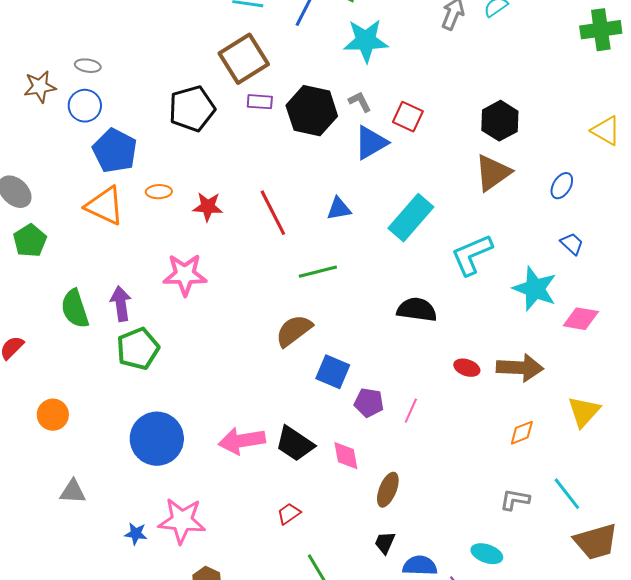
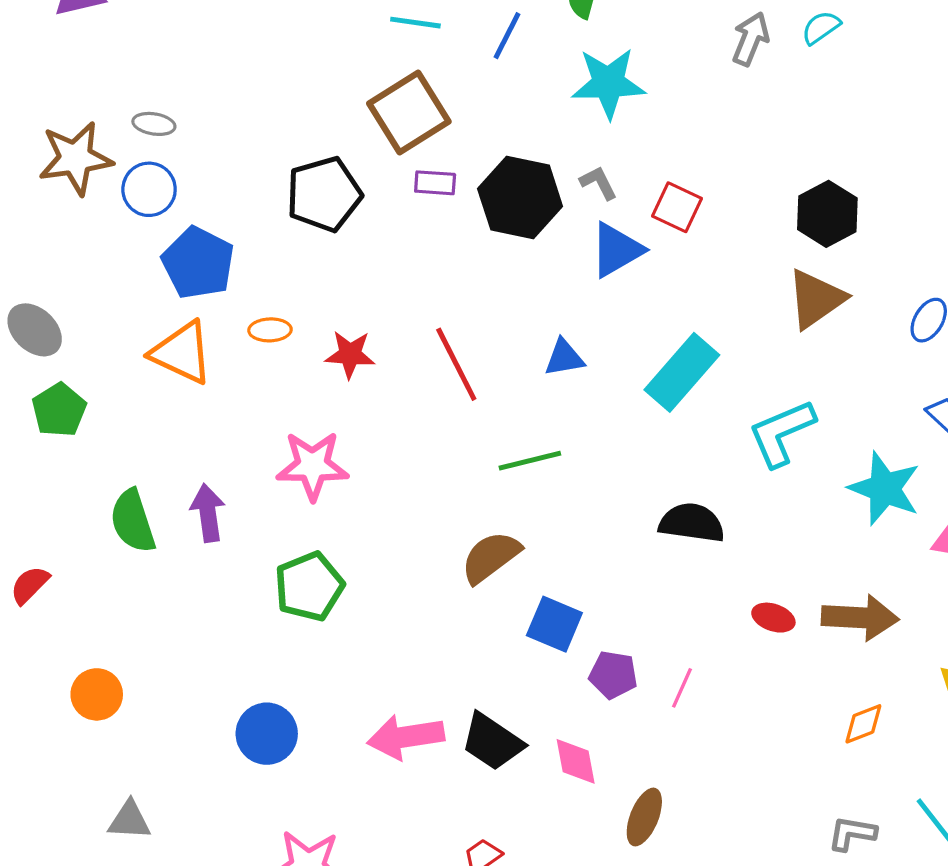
brown star: (40, 87) -> (75, 158), size x1.4
green pentagon: (138, 349) -> (309, 587), moved
blue circle: (157, 439) -> (267, 734), size x0.7

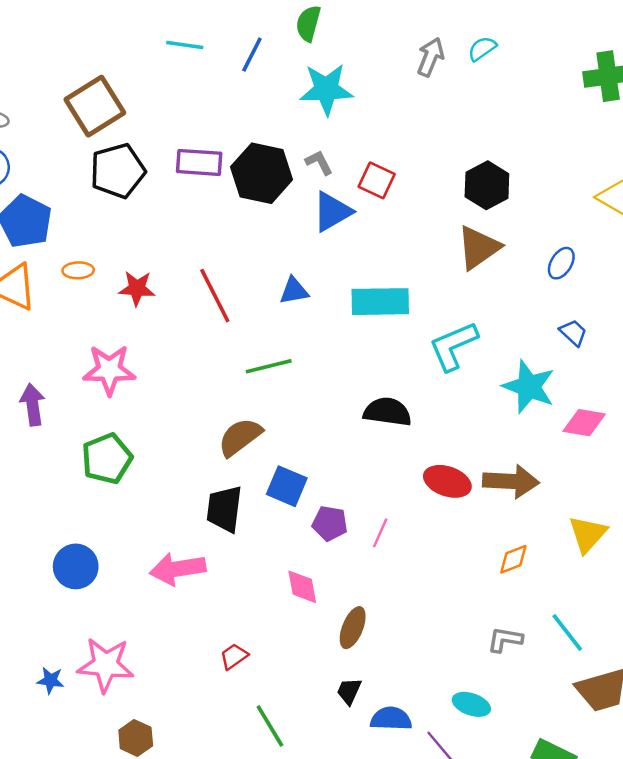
brown square: (409, 112) -> (95, 106), moved
purple rectangle: (435, 183) -> (199, 162), size x1.5
cyan rectangle: (682, 372) -> (380, 302), turned 48
red ellipse: (773, 618) -> (447, 481), size x1.5
black trapezoid: (492, 742) -> (224, 509), moved, turned 63

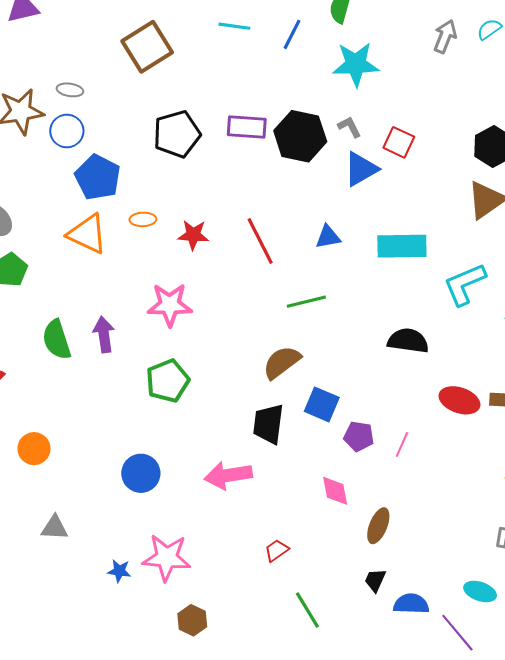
brown square: (95, 106) -> (147, 47), moved

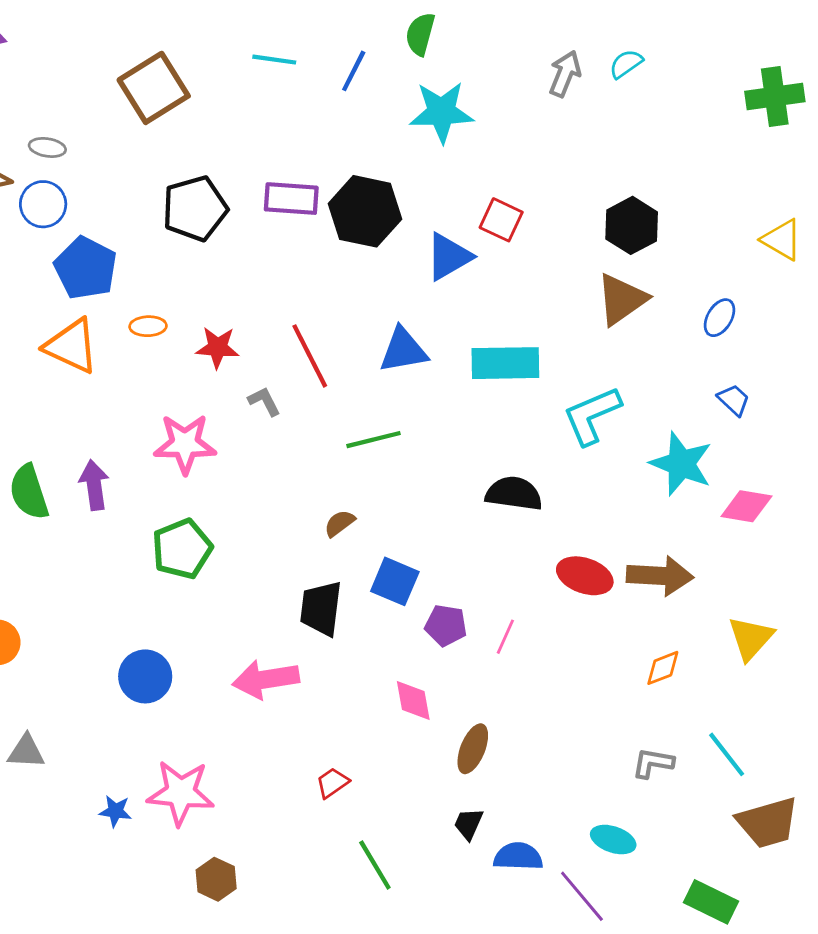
gray L-shape: (350, 127) -> (264, 401), moved
blue triangle: (328, 237) -> (403, 350), size x1.4
brown semicircle: (282, 362) -> (339, 523), size x0.6

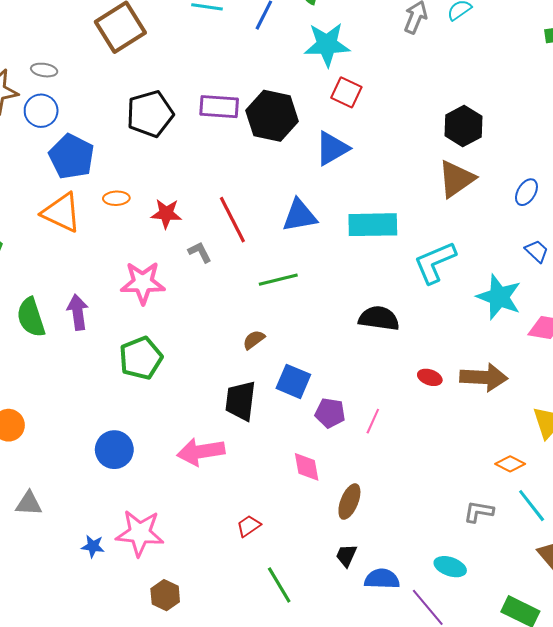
red square: (501, 220) -> (346, 92), moved
red ellipse: (585, 576) -> (430, 377), size x0.6
orange diamond: (663, 668) -> (510, 464), moved, turned 48

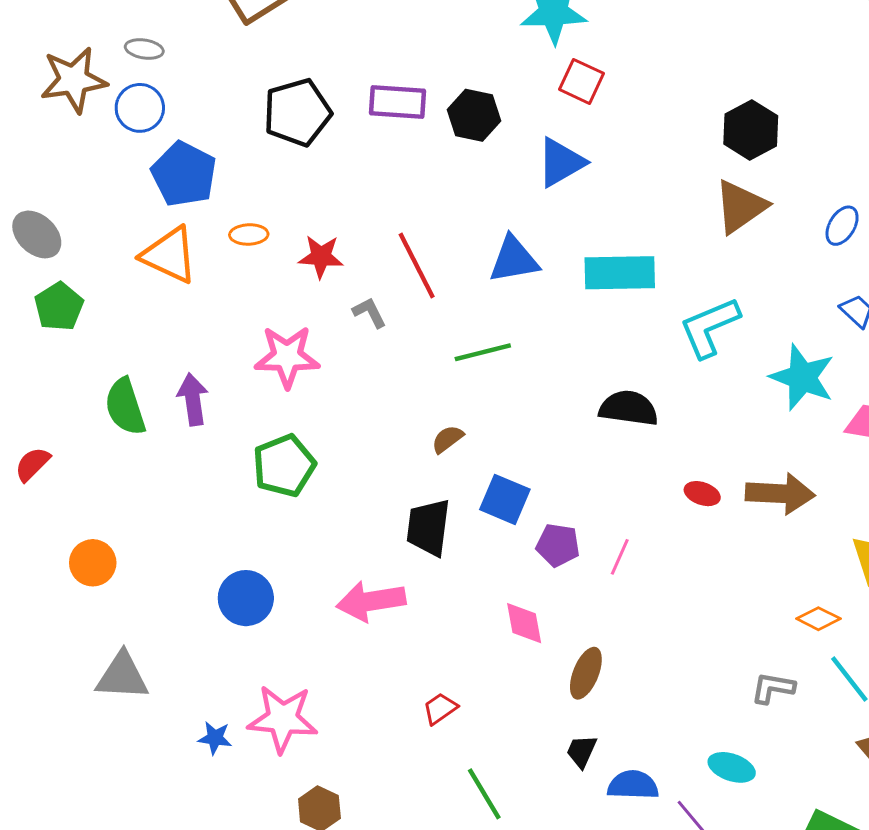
black hexagon: (272, 116) -> (474, 115), size x0.7
gray triangle: (29, 504) -> (122, 676), size x1.4

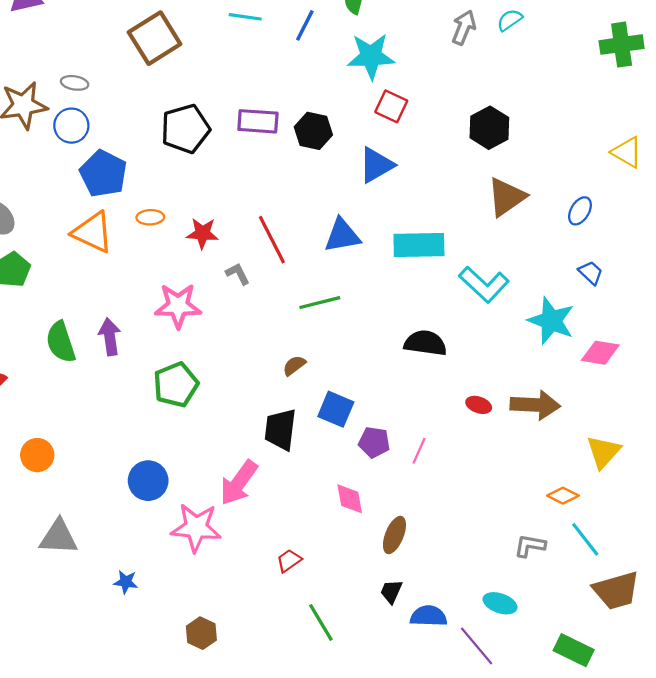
black hexagon: (751, 130) -> (489, 128), moved
cyan L-shape: (710, 327) -> (484, 284), turned -114
pink arrow: (371, 601) -> (239, 483), turned -45
pink star: (283, 719) -> (196, 528), moved

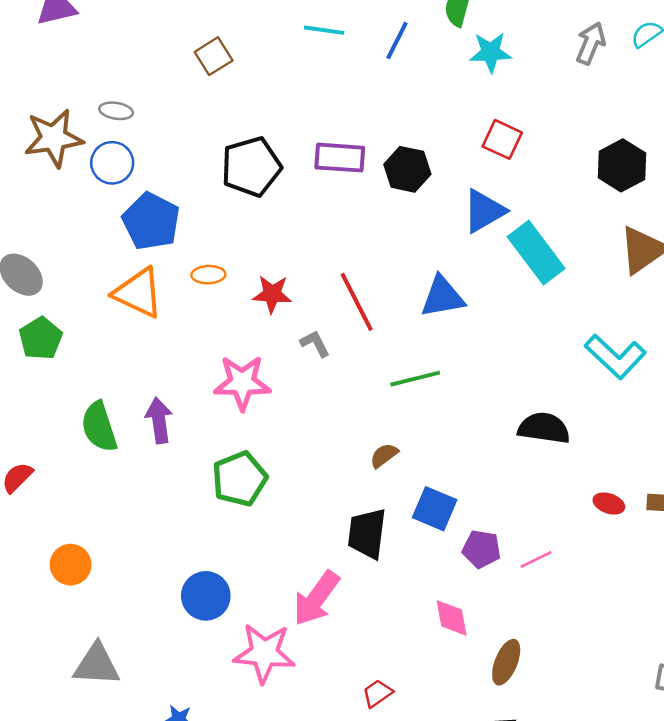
brown square: (155, 38) -> (214, 56), size x0.6
cyan star: (371, 56) -> (491, 52), moved, size x0.7
cyan rectangle: (419, 245) -> (536, 253), moved, turned 54
pink line: (419, 451) -> (536, 559), turned 40

